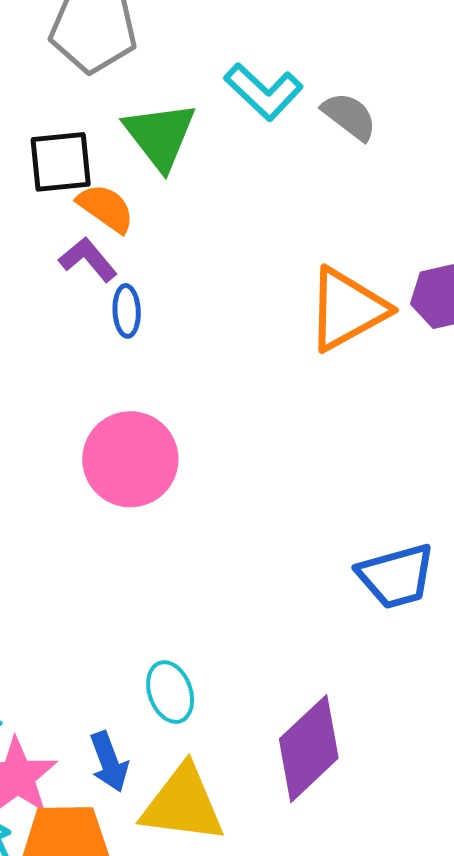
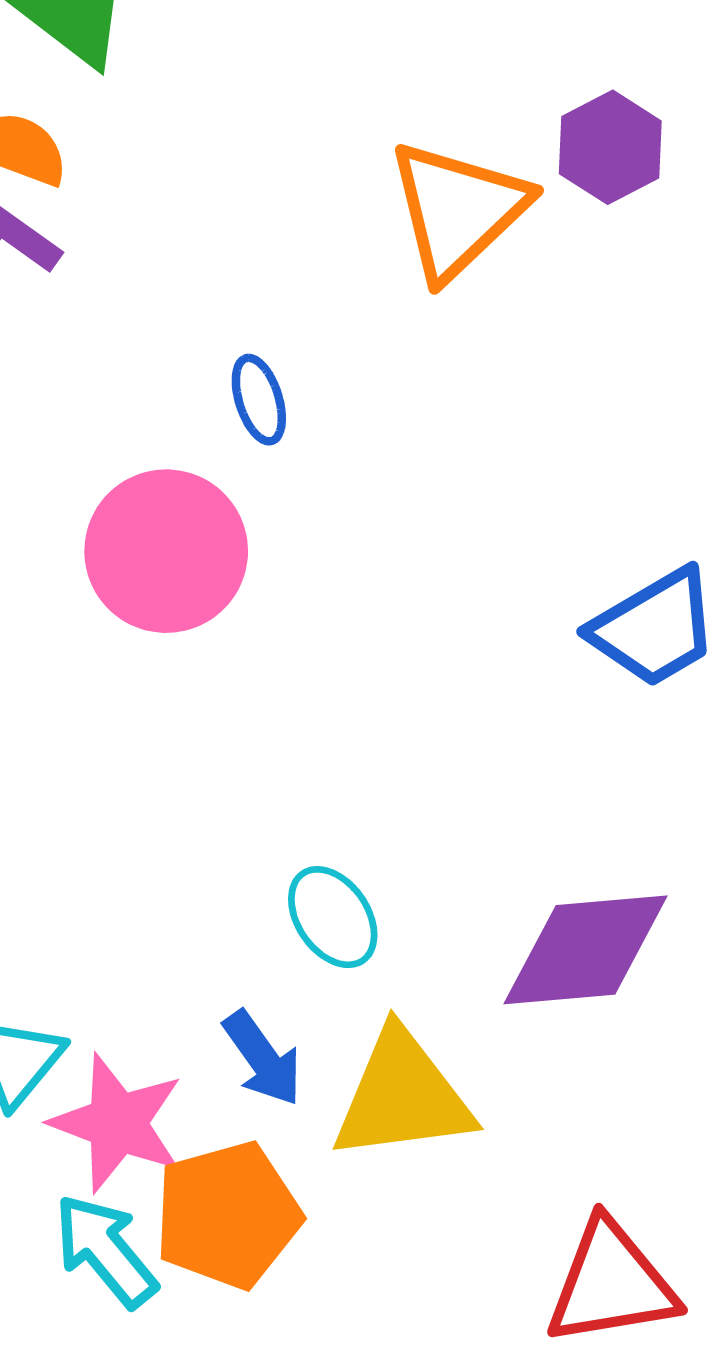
blue ellipse: (127, 311) -> (259, 400), moved
purple diamond: (309, 749) -> (586, 950), turned 53

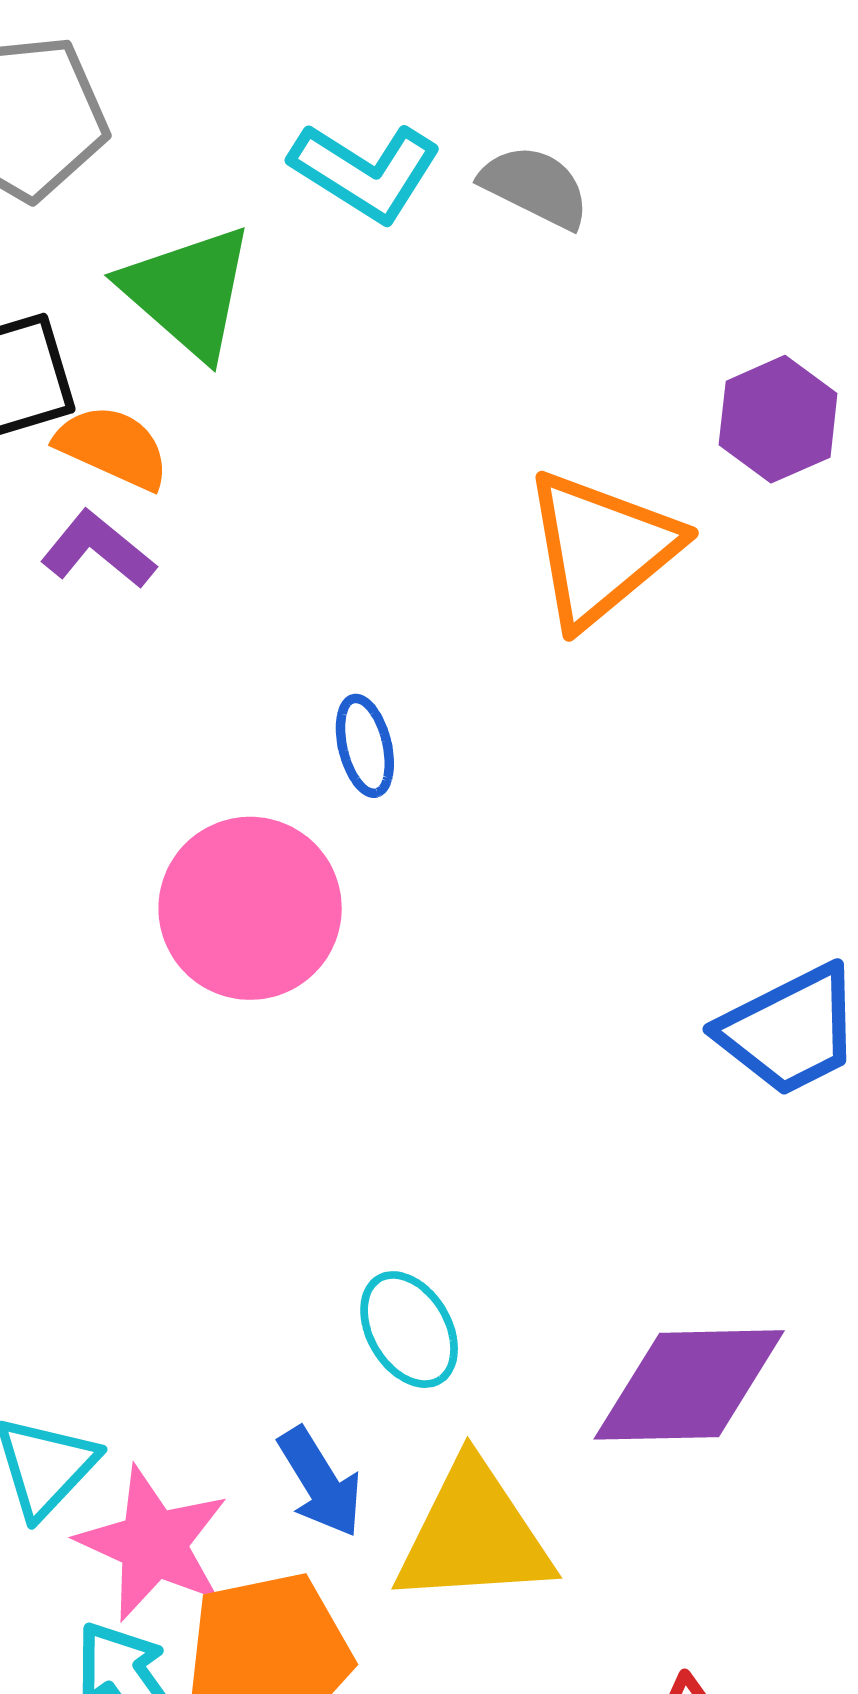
purple hexagon: (610, 147) -> (778, 419), moved

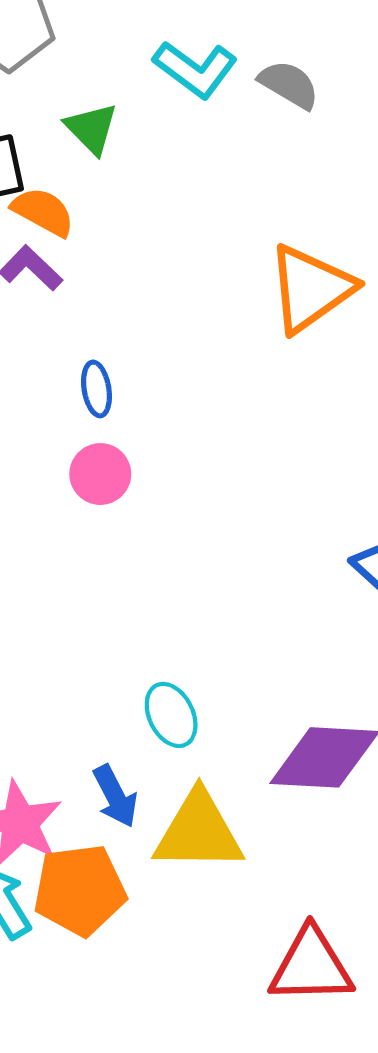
green triangle: (188, 292) -> (91, 128), size x0.7
blue ellipse: (365, 746) -> (96, 389), moved
pink circle: (250, 908) -> (100, 474), size x0.6

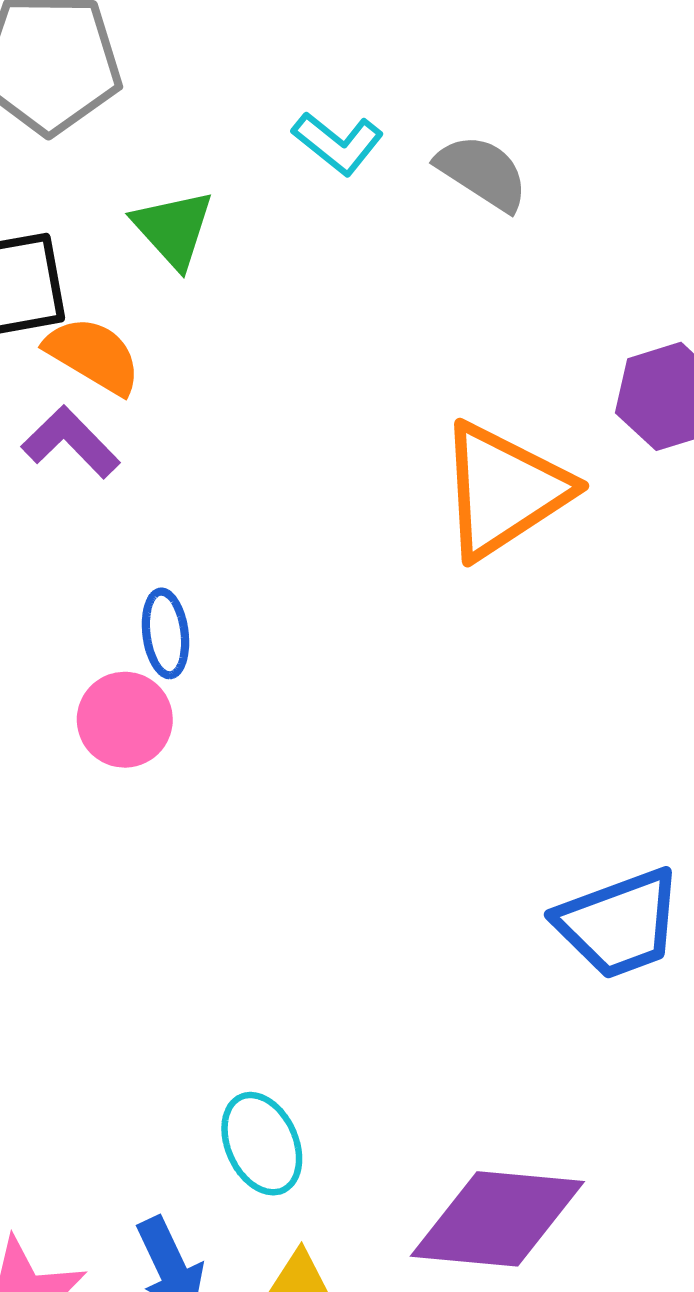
cyan L-shape: (195, 69) -> (338, 143), size x0.7
pink circle: (100, 474) -> (125, 720), moved

